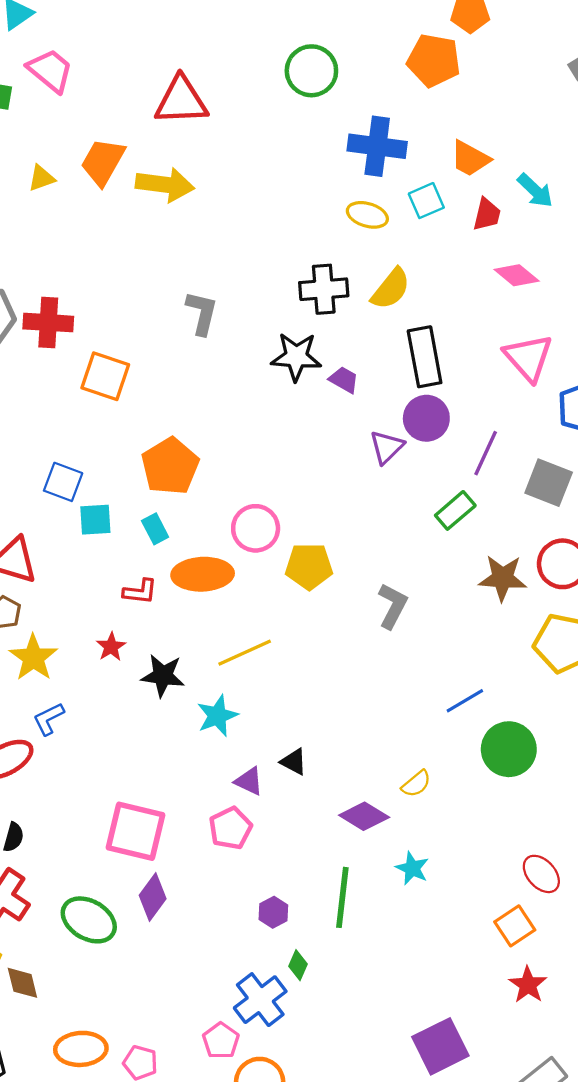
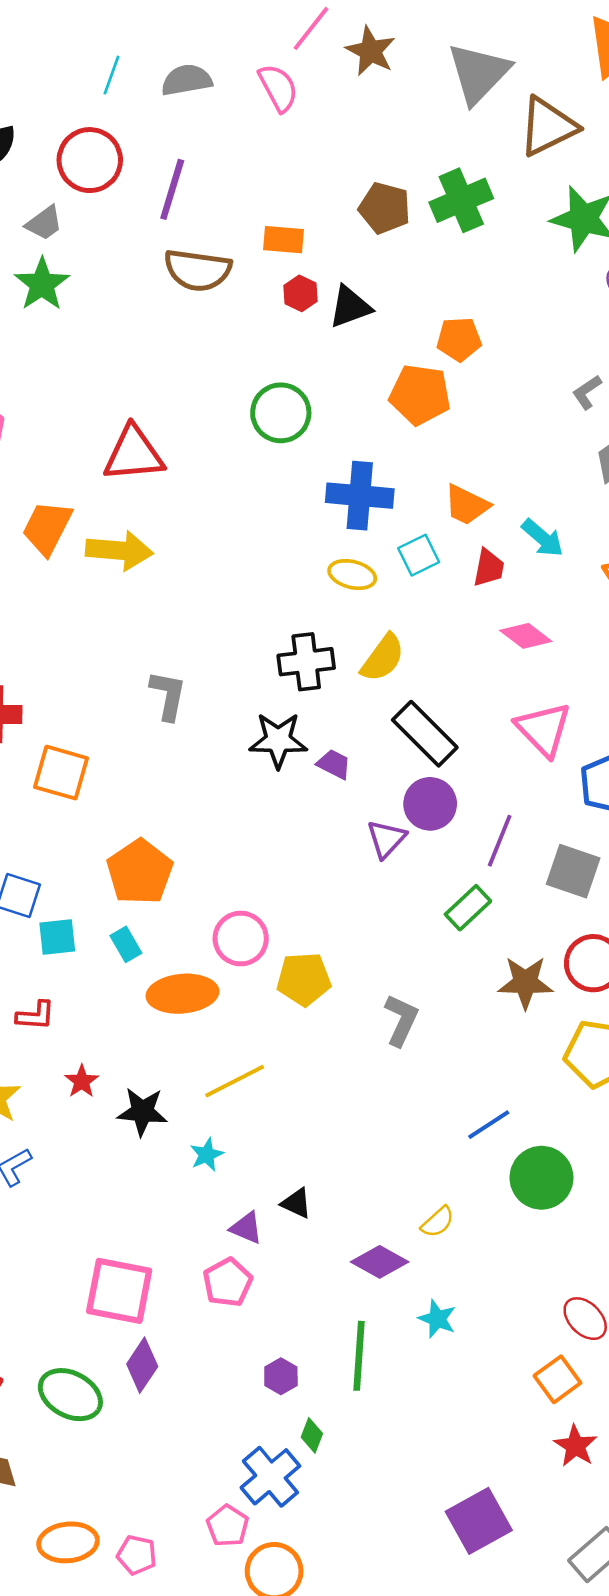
black rectangle: (425, 357) -> (425, 734), turned -32
red L-shape: (140, 592) -> (36, 1016), moved
cyan star: (217, 716) -> (207, 1155), size x0.7

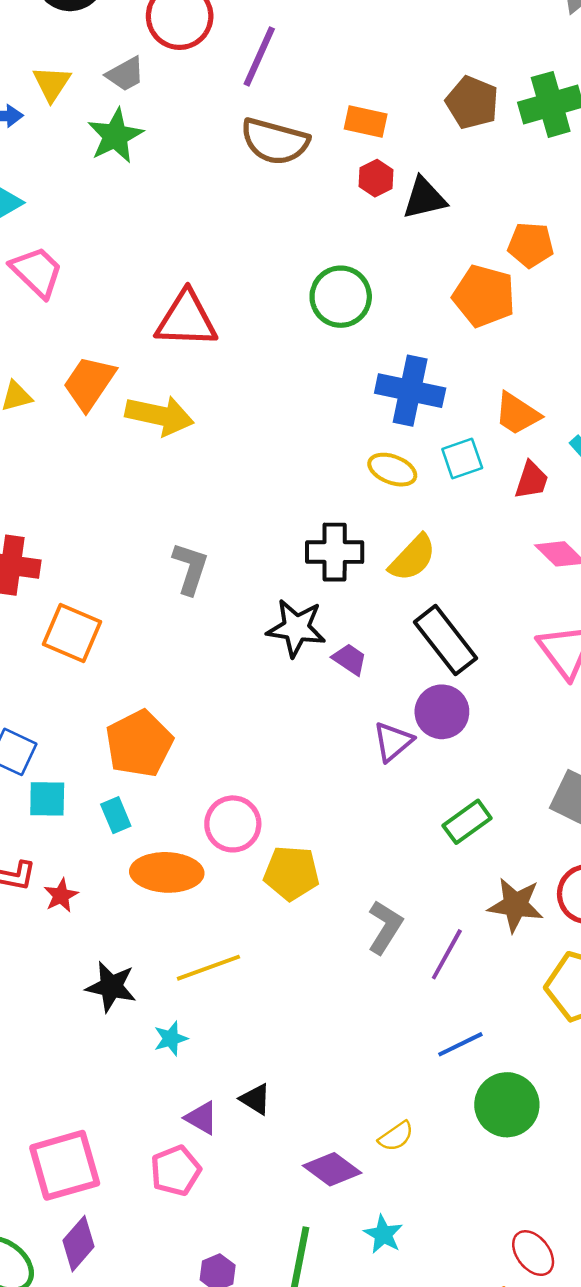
purple line: (500, 841) -> (447, 954), moved
red star: (82, 1081) -> (61, 895), moved
pink square: (119, 1291) -> (65, 1165), turned -34

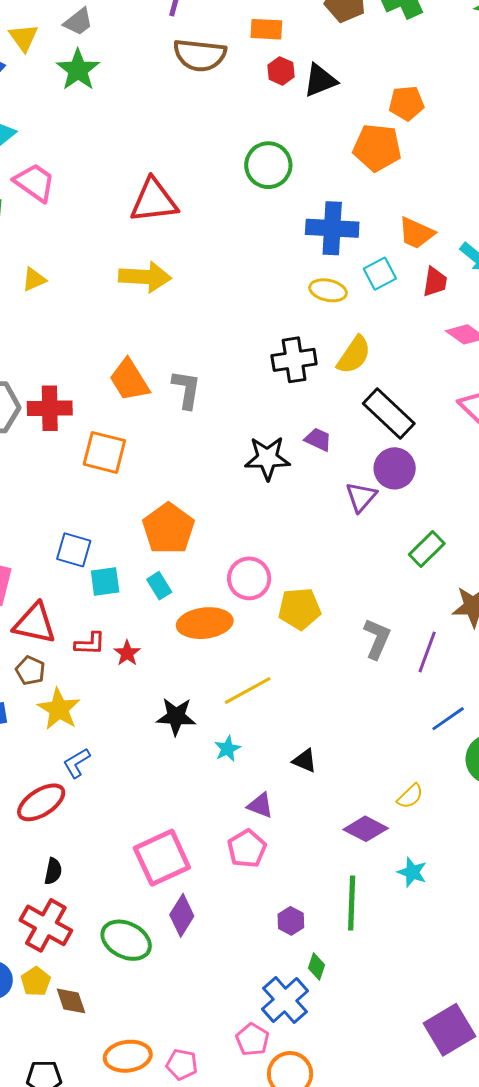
orange trapezoid: (89, 383) -> (129, 380), moved, turned -57
black star: (296, 628) -> (267, 458), moved
black triangle: (255, 1099) -> (305, 761), moved

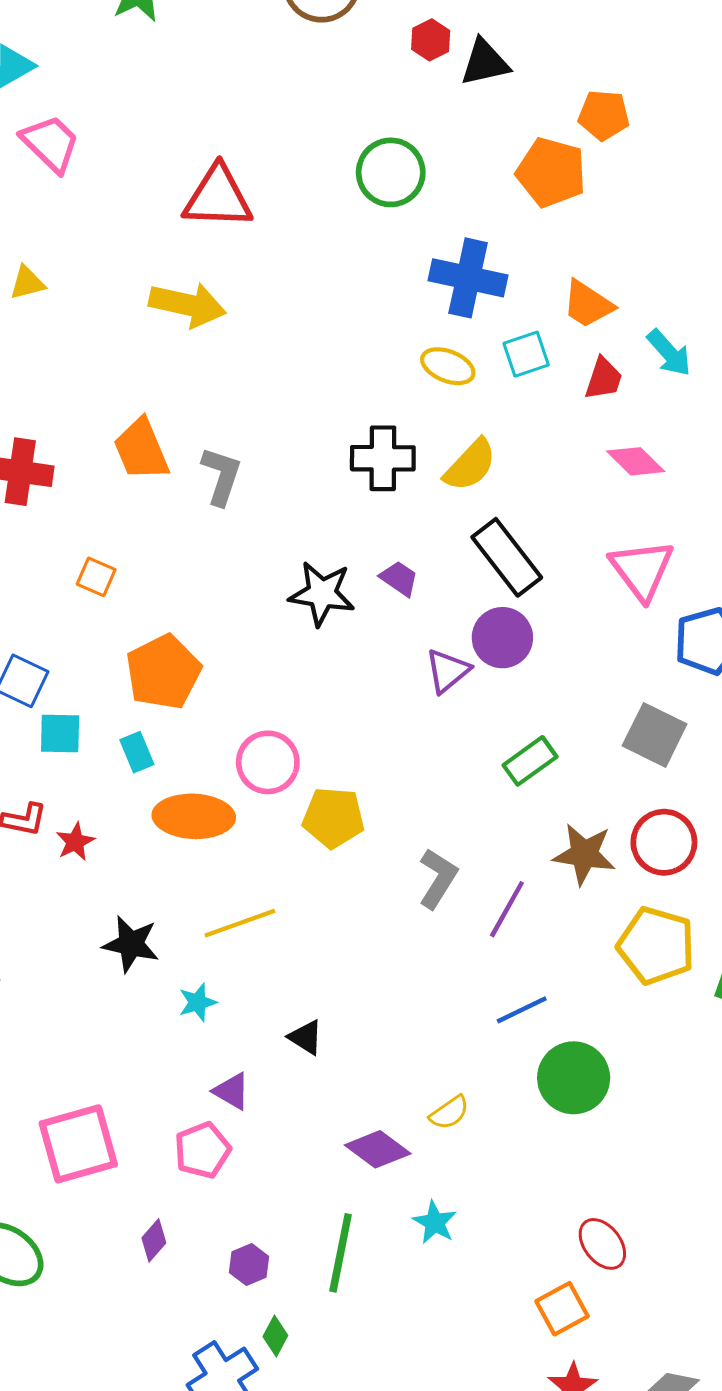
orange square: (104, 452) -> (96, 577), moved, size x0.6
purple diamond: (182, 915) -> (154, 1240), moved, size x0.7

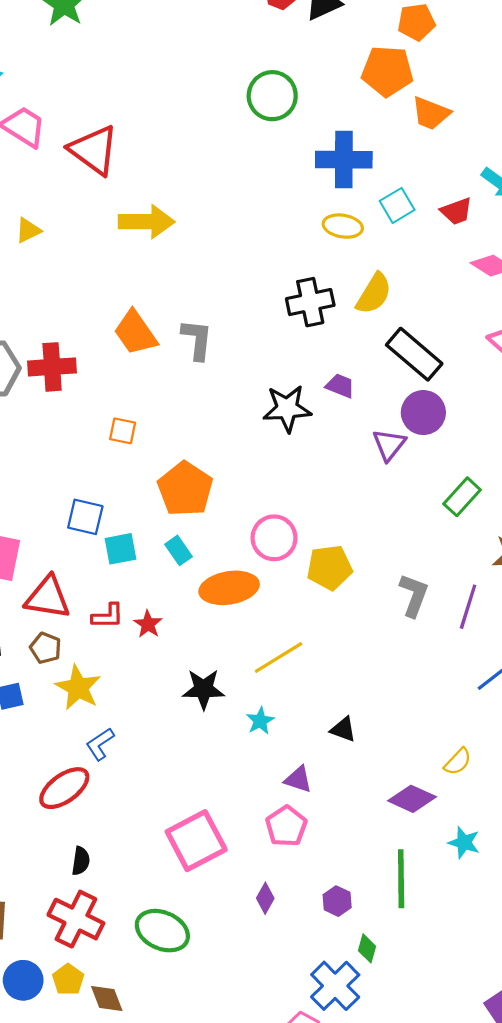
red triangle: (218, 197) -> (94, 150), moved, turned 46
orange trapezoid: (588, 304) -> (431, 113), moved
red trapezoid: (603, 379) -> (456, 211), turned 64

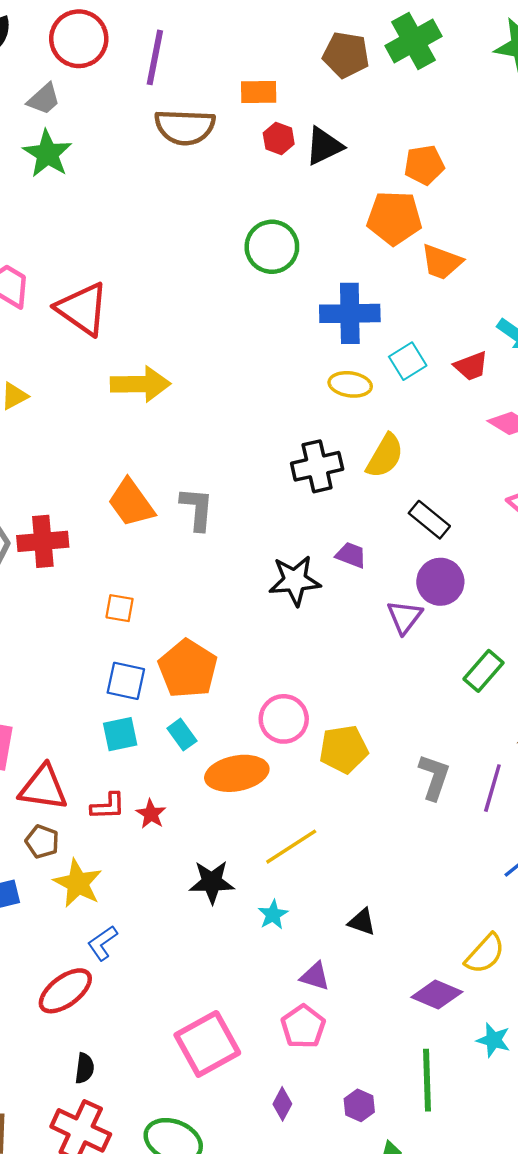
black rectangle: (414, 354) -> (429, 520), size x0.7
blue square: (85, 517) -> (126, 681), moved
yellow semicircle: (458, 762) -> (485, 954), size x1.4

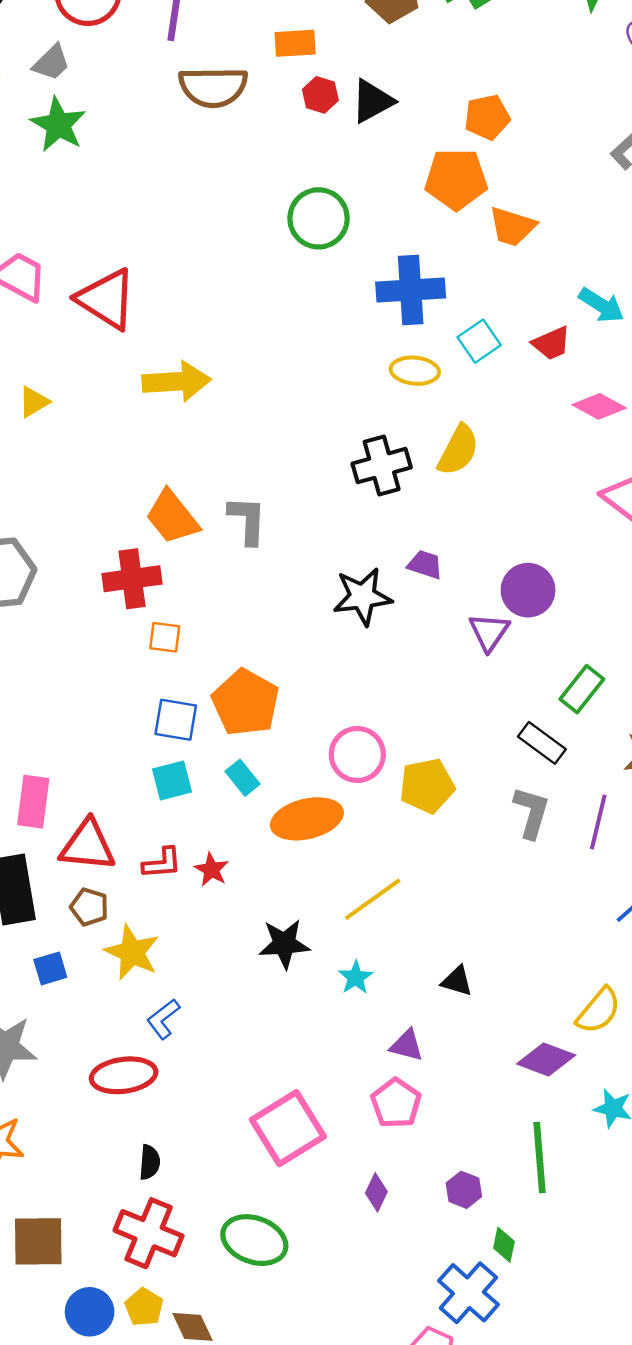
black rectangle: (429, 520) -> (542, 743), moved
red cross: (43, 541) -> (132, 579), moved
red ellipse: (65, 991) -> (124, 1075), turned 32

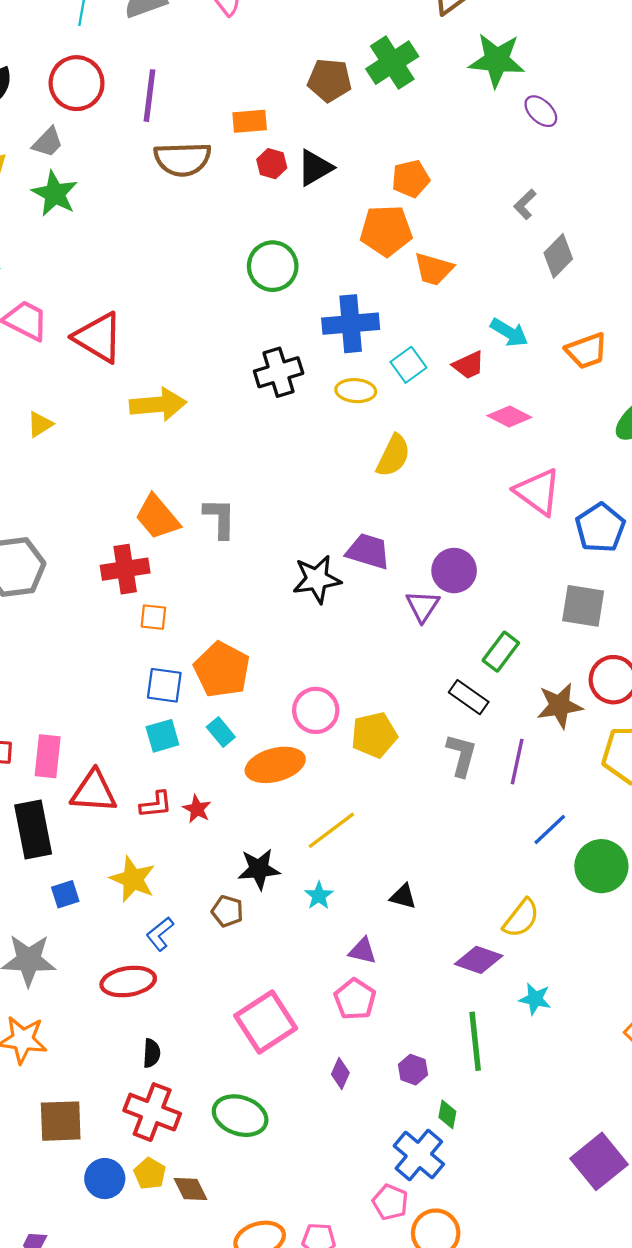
black cross: (382, 466) -> (279, 372), moved
purple trapezoid: (425, 565) -> (368, 551), size x1.5
brown pentagon: (89, 907) -> (227, 911), moved

